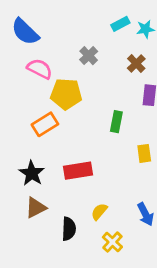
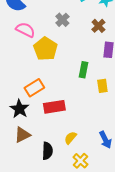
yellow pentagon: (66, 94) -> (45, 49), turned 30
orange rectangle: (45, 124) -> (34, 88), moved
yellow rectangle: (144, 153) -> (102, 86), moved

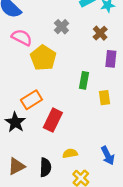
red rectangle: (54, 107) -> (53, 120), turned -55
brown triangle: (22, 135) -> (16, 166), moved
yellow semicircle: (70, 138) -> (70, 153), turned 40

